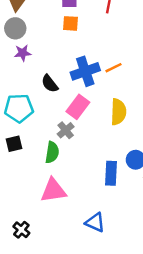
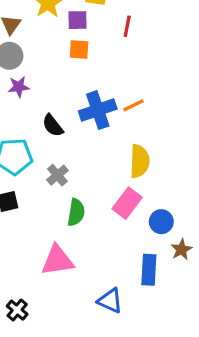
pink rectangle: (78, 107) -> (127, 203), moved
gray cross: (66, 130) -> (57, 175), moved
green semicircle: (52, 152) -> (76, 212), moved
blue rectangle: (111, 173) -> (149, 270), moved

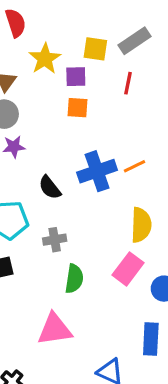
gray cross: (57, 175) -> (55, 240), turned 30

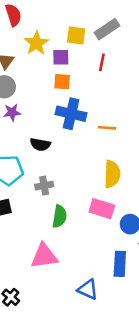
orange line: (135, 166) -> (107, 128), turned 30
blue cross: (97, 171) -> (71, 114), moved, turned 32
black semicircle: (50, 187) -> (40, 145), turned -42
pink rectangle: (128, 269) -> (102, 209), turned 70

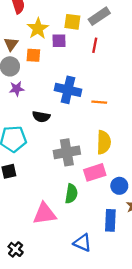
orange square: (62, 82) -> (33, 55), moved
gray cross: (44, 186) -> (67, 152), moved, size x1.6
pink rectangle: (102, 209) -> (95, 172), turned -35
green semicircle: (60, 216) -> (71, 194), moved

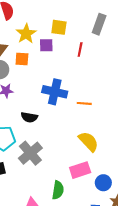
gray rectangle: (99, 16) -> (99, 24), moved, turned -36
yellow semicircle: (104, 142) -> (89, 141), turned -45
gray cross: (67, 152) -> (30, 153), moved, turned -30

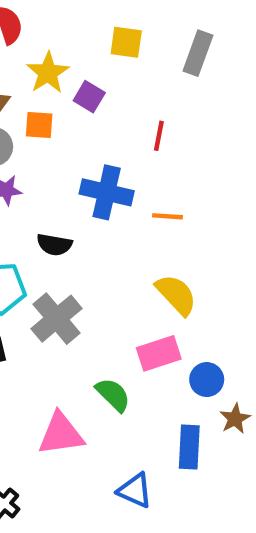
yellow square: (59, 27) -> (126, 42), moved
purple square: (46, 45) -> (89, 97), turned 32
red line: (80, 50) -> (159, 136), moved
green semicircle: (58, 190) -> (113, 395), turned -54

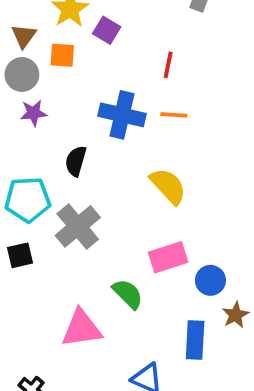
orange line: (168, 216) -> (174, 115), moved
black semicircle: (54, 245) -> (76, 161), turned 96
yellow semicircle: (176, 295) -> (168, 186), moved

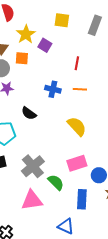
blue cross: (122, 115) -> (53, 89), size x0.7
black semicircle: (76, 161) -> (29, 113), turned -70
gray cross: (78, 226) -> (33, 166), moved
blue rectangle: (195, 340) -> (82, 199), moved

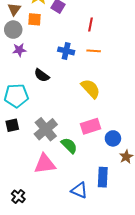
blue rectangle: (82, 199) -> (103, 177), moved

